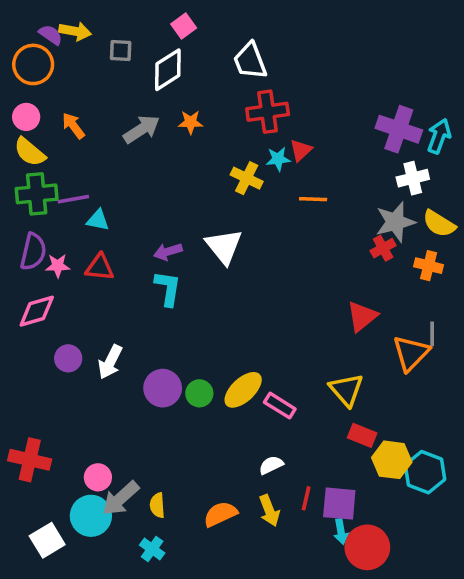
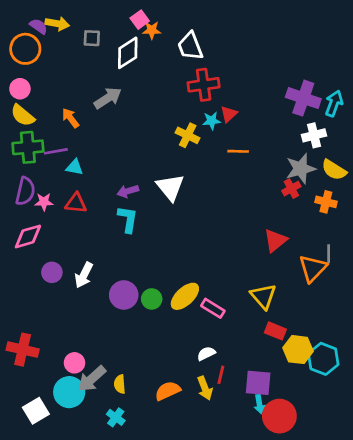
orange star: (191, 122) -> (152, 30), moved
orange arrow: (73, 126) -> (71, 118), moved
red line: (306, 498) -> (221, 375), moved

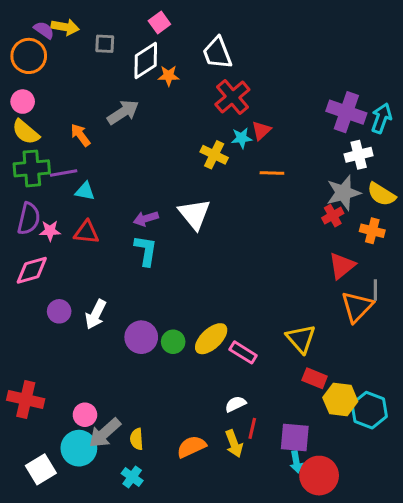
orange star: (152, 30) -> (169, 76), moved
red cross: (204, 85) -> (232, 97), turned -32
red triangle: (275, 240) -> (342, 266), moved

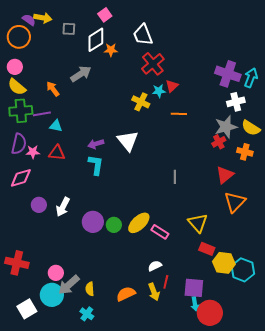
gray line: (375, 290) -> (175, 177), moved

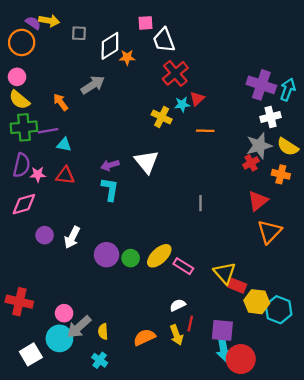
pink square: (105, 15) -> (146, 23), moved, turned 32
yellow triangle: (198, 223) -> (225, 273), moved
cyan arrow: (195, 304) -> (224, 349), size x1.5

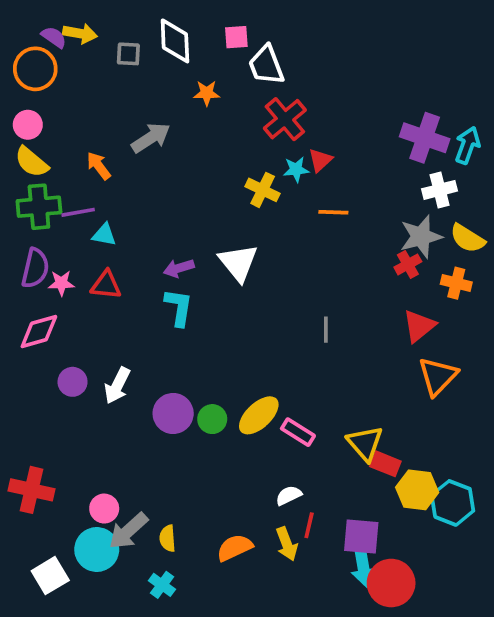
white diamond: (110, 46) -> (175, 41), moved, turned -60

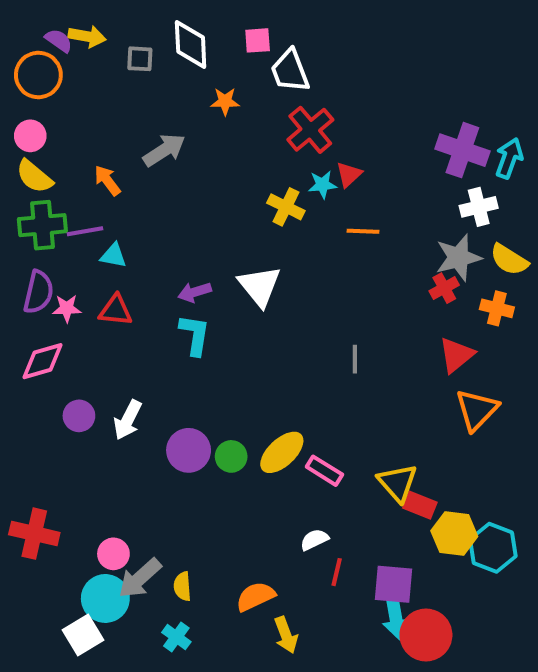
yellow arrow: (287, 544) -> (286, 635), moved
white square: (50, 576) -> (83, 635), moved

